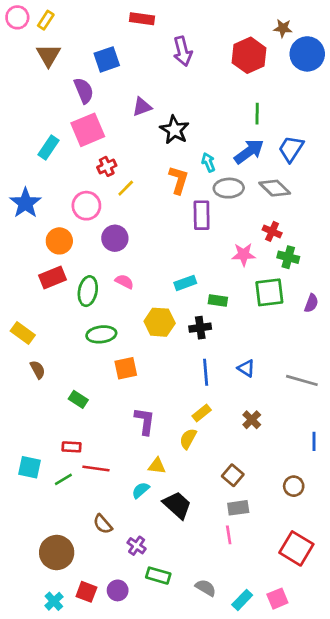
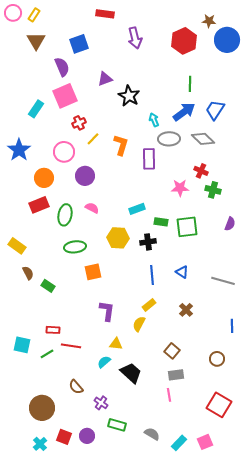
orange L-shape: (179, 180) -> (121, 145), moved
green square: (269, 292) -> (187, 227), moved
green rectangle: (78, 399) -> (48, 286), moved

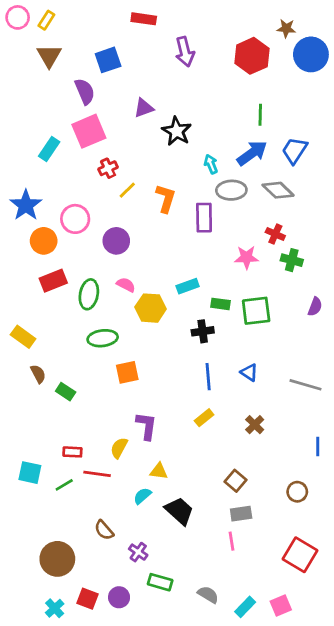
pink circle: (64, 152) -> (75, 219), moved
orange circle: (44, 178) -> (44, 241), moved
yellow hexagon: (118, 238) -> (151, 308), moved
yellow semicircle: (139, 324) -> (119, 448), moved

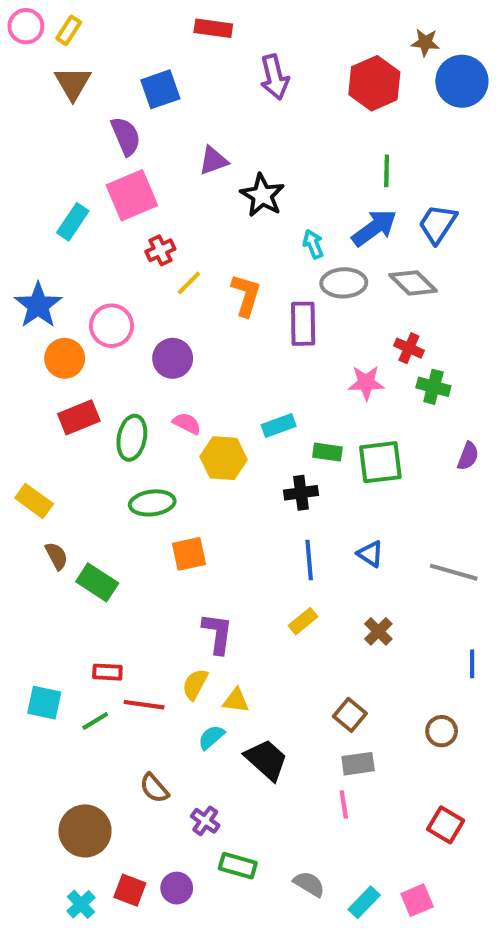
green rectangle: (66, 392) -> (97, 582), size x1.4
yellow semicircle: (119, 448) -> (195, 684), moved
red square: (300, 555) -> (446, 825), size x0.7

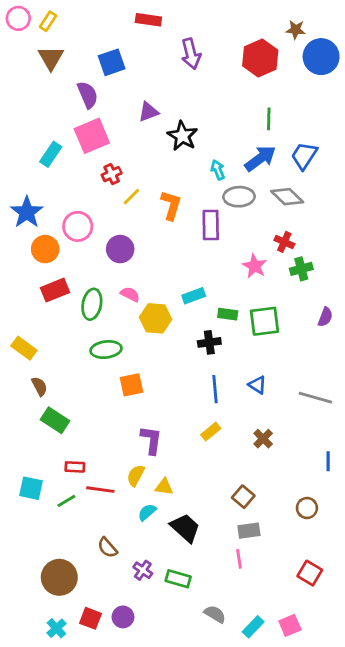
pink star: (366, 383) -> (255, 266), turned 30
green cross: (433, 387) -> (301, 269), turned -30
green rectangle: (97, 582) -> (55, 420), moved
green rectangle: (238, 866) -> (178, 579), moved

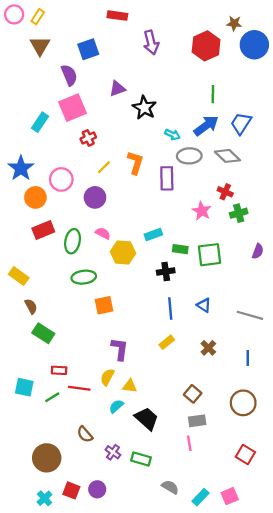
cyan arrow: (218, 170) -> (172, 135), turned 136
yellow line: (131, 197) -> (104, 167), moved
blue line: (328, 461) -> (248, 358), moved
brown circle: (307, 508) -> (243, 403), size x1.5

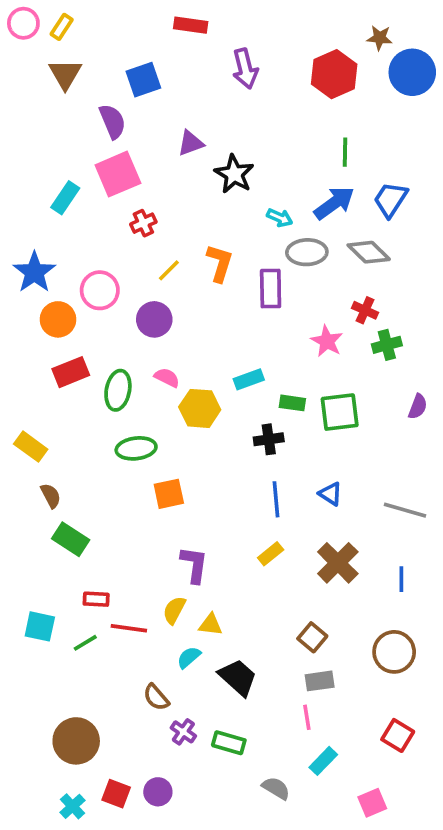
brown cross: (208, 348) -> (338, 563), size x1.6
brown semicircle: (85, 434) -> (156, 697), moved
cyan rectangle: (200, 497) -> (323, 761), moved

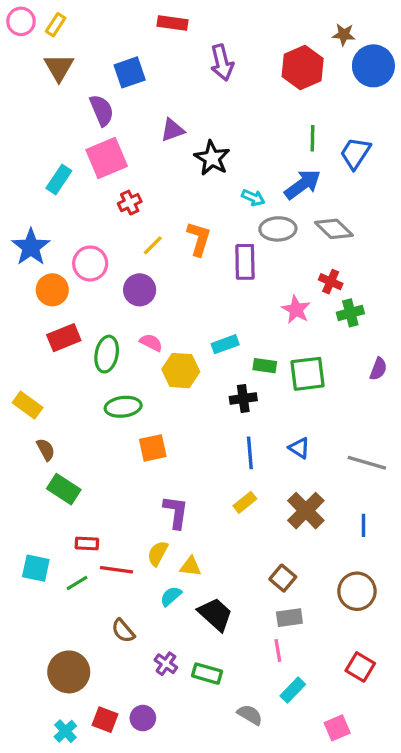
blue trapezoid: (390, 199) -> (355, 153), moved
brown semicircle: (156, 697) -> (123, 631), moved

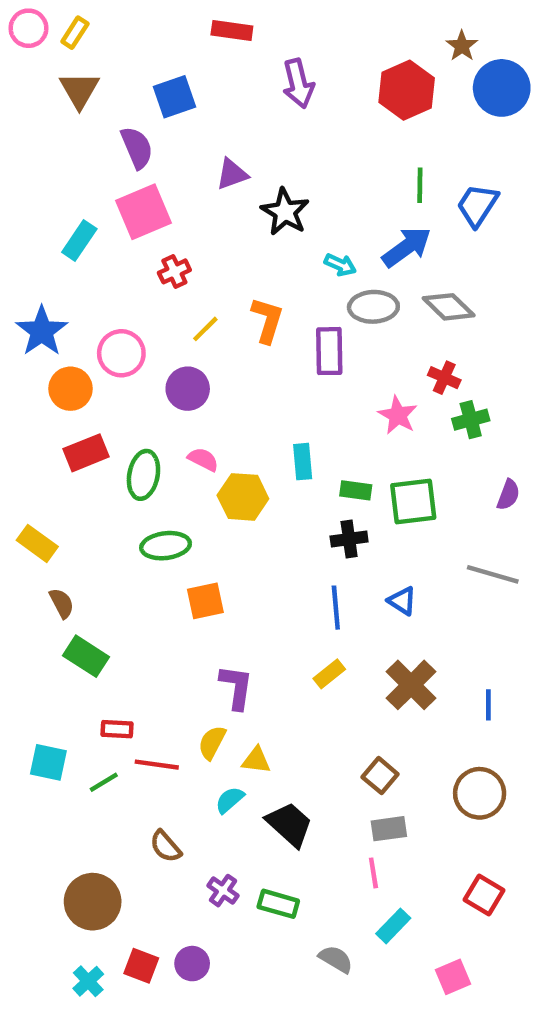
brown star: (344, 35) -> (462, 46), turned 30
cyan rectangle: (225, 344) -> (303, 462), turned -75
black cross: (243, 399) -> (349, 539), moved
gray line: (367, 463) -> (493, 574), moved

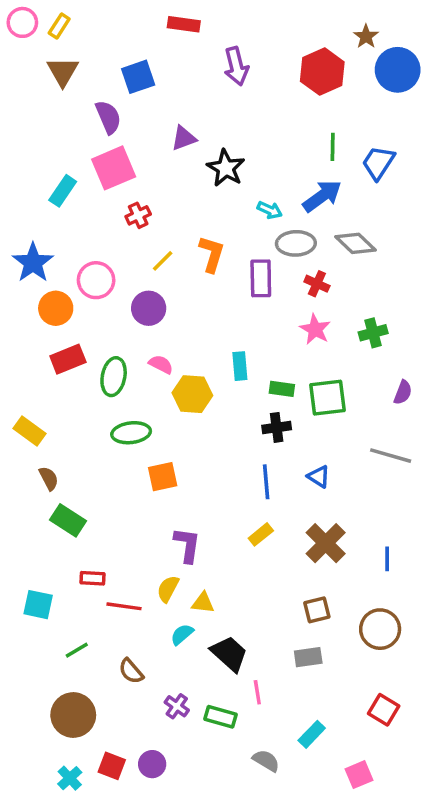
red cross: (444, 378) -> (317, 284), moved
brown square: (380, 776) -> (317, 610), moved, turned 36
green line: (104, 782) -> (77, 650), moved
pink line: (373, 873) -> (257, 692), moved

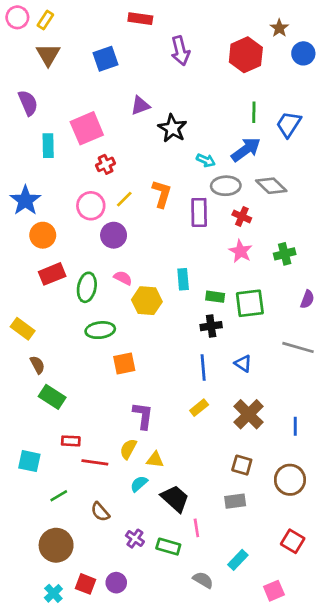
blue circle: (398, 70) -> (303, 53), size x0.7
purple semicircle: (108, 117) -> (28, 103), moved
cyan rectangle: (63, 191) -> (48, 146), turned -35
pink circle: (96, 280) -> (91, 206), moved
brown square: (317, 610) -> (242, 465), turned 30

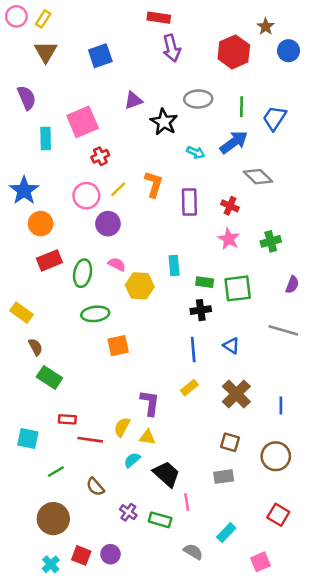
red rectangle: (140, 19) -> (159, 18), moved
gray ellipse: (226, 186) -> (198, 99), moved
purple L-shape: (143, 416) -> (150, 403), moved

